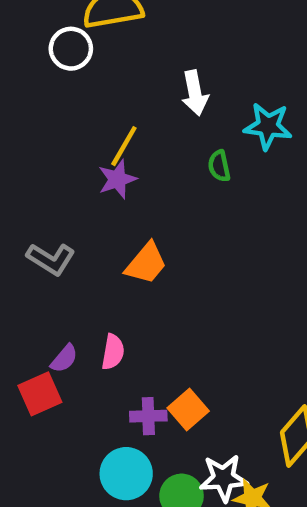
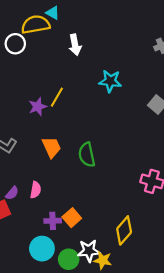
white arrow: (195, 93) -> (75, 45), moved
yellow line: (124, 146) -> (57, 97), moved
green semicircle: (219, 166) -> (87, 155), moved, size x1.6
orange trapezoid: (146, 263) -> (52, 147), turned -65

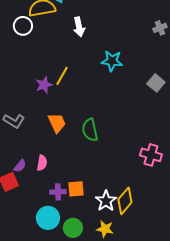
orange square: (72, 218) -> (76, 189), turned 36
white star: (89, 251) -> (106, 201), moved, turned -30

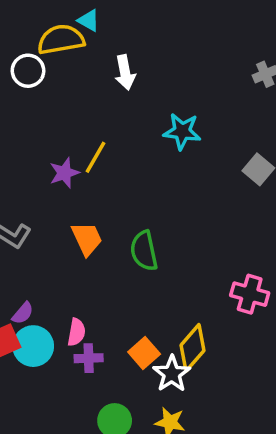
pink semicircle: (42, 163) -> (76, 332), moved
orange square: (76, 189) -> (144, 353), moved, turned -36
yellow diamond: (125, 201) -> (193, 348), moved
cyan circle: (48, 218) -> (33, 346), moved

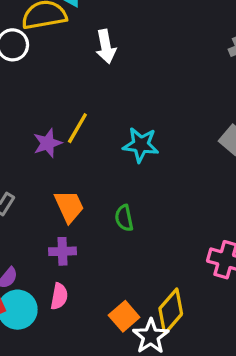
cyan star: (182, 131) -> (141, 145), moved
green semicircle: (144, 251) -> (124, 218), size x0.7
purple cross: (89, 358) -> (62, 251), moved

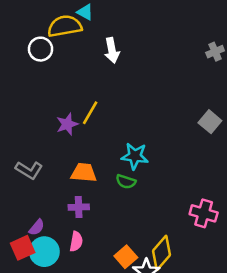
cyan star: (141, 145) -> (135, 156), moved
orange trapezoid: (69, 206) -> (84, 173), turned -60
green semicircle: (124, 218) -> (126, 182), turned -60

